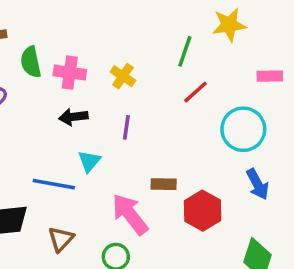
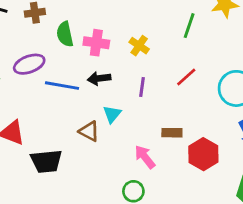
red line: (195, 92) -> (186, 77), moved
blue line: (54, 184) -> (62, 86), moved
pink arrow: (130, 214) -> (145, 157), size x0.7
brown triangle: (61, 239) -> (89, 131), moved, turned -45

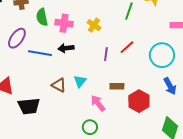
purple ellipse: (29, 64) -> (17, 38), turned -35
purple line: (142, 87) -> (106, 54), moved
cyan triangle: (112, 114) -> (80, 81), moved

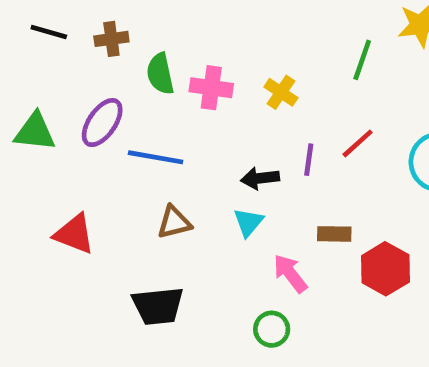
black arrow: (66, 48) -> (260, 178), moved
brown triangle: (59, 85) -> (174, 222), moved, turned -42
black trapezoid: (29, 106) -> (158, 306), moved

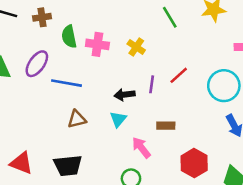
green line: (362, 60) -> (170, 17), moved, turned -50
red triangle: (74, 234) -> (21, 163), moved
red hexagon: (385, 269) -> (194, 163), moved

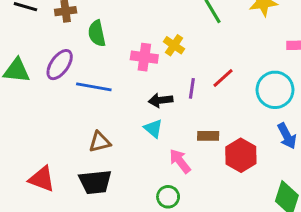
pink cross: (97, 44) -> (144, 57), moved
brown triangle: (77, 119) -> (100, 142), moved
cyan triangle: (118, 119) -> (153, 128), turned -30
red hexagon: (194, 163) -> (241, 155), moved

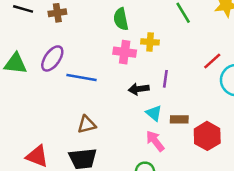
green semicircle: (97, 33) -> (121, 19), moved
yellow cross: (174, 45) -> (150, 42), turned -30
red line: (223, 78) -> (212, 61), moved
cyan triangle: (153, 128) -> (154, 113), moved

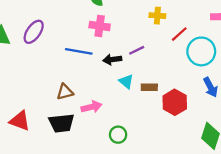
yellow cross: (150, 42) -> (157, 16), moved
blue line: (81, 78) -> (79, 51), moved
purple line: (165, 79) -> (137, 50), turned 56
pink arrow: (155, 141) -> (91, 107), moved, turned 114

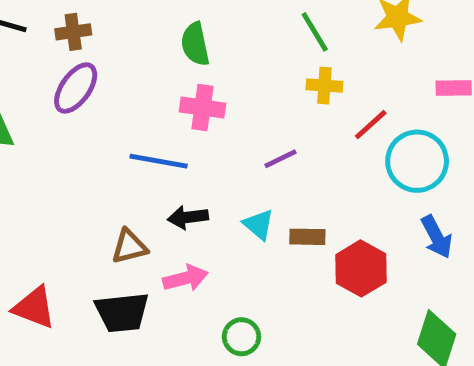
purple ellipse: (34, 32) -> (76, 88), moved
black arrow: (112, 60) -> (188, 217), moved

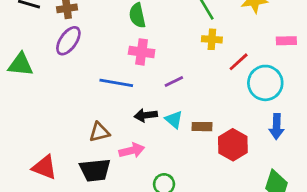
purple line: (281, 159) -> (174, 82), moved
black arrow: (188, 217) -> (146, 115), moved
blue arrow: (437, 237) -> (277, 127), turned 30

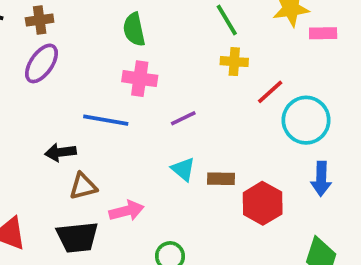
pink rectangle: (286, 41) -> (323, 33), moved
black arrow: (146, 115) -> (60, 152), moved

